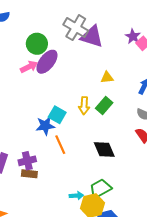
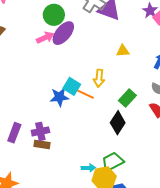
green rectangle: (104, 106) -> (127, 98), moved
orange line: (60, 145) -> (85, 94), moved, turned -42
black diamond: (104, 150) -> (118, 123), turned 55

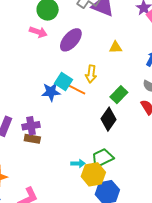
purple ellipse: (63, 33) -> (71, 40), moved
pink arrow: (45, 38) -> (38, 32), turned 42

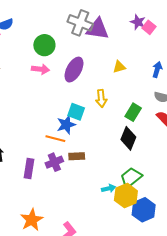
orange line: (76, 89) -> (55, 139), moved
brown rectangle: (32, 139) -> (77, 156), moved

